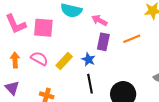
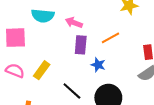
blue star: (88, 59) -> (98, 65), moved
black line: (90, 84) -> (72, 91), turned -30

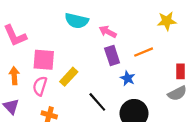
pink square: (15, 38) -> (44, 60), moved
purple rectangle: (81, 45) -> (112, 56), turned -30
pink semicircle: (15, 71) -> (40, 86), moved, turned -102

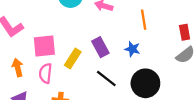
orange line: (144, 52) -> (144, 20), turned -66
purple rectangle: (112, 56) -> (100, 47), moved

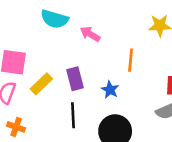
black line: (106, 79) -> (73, 115), turned 35

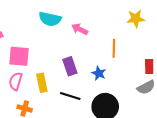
yellow rectangle: (41, 84) -> (42, 83), moved, turned -54
black line: (73, 115) -> (70, 96), turned -66

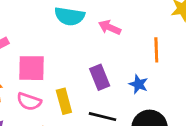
pink semicircle: (16, 81) -> (29, 102), turned -84

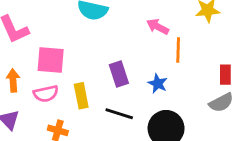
pink arrow: (110, 27) -> (158, 27), moved
pink semicircle: (29, 102) -> (46, 94), turned -35

